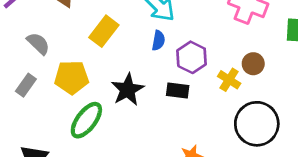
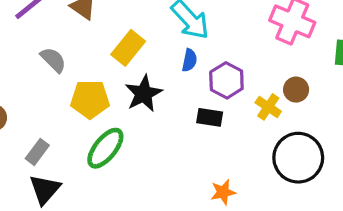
gray rectangle: (26, 85) -> (37, 152), moved
black star: (128, 90) -> (144, 94), moved

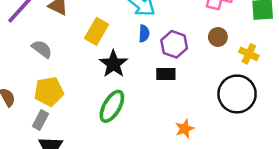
brown circle: (296, 90) -> (218, 37), moved
yellow pentagon: (90, 99) -> (49, 91), moved
yellow cross: (268, 107) -> (249, 54), moved
green ellipse: (105, 148) -> (112, 106), moved

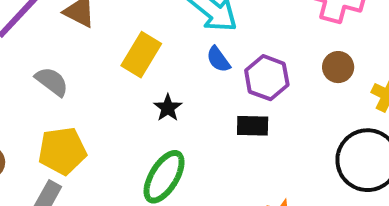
blue semicircle: (144, 34) -> (218, 59), turned 140
black star: (113, 64) -> (168, 108), size x0.6

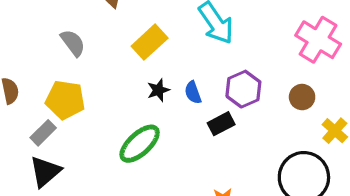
blue semicircle: (218, 59) -> (193, 92), moved
black rectangle: (253, 126) -> (221, 124), turned -45

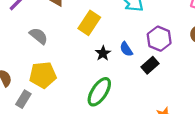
gray rectangle: (43, 133) -> (23, 99), moved

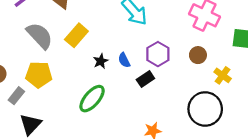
yellow rectangle: (89, 23) -> (76, 35), moved
gray semicircle: (39, 36) -> (40, 36), size x1.5

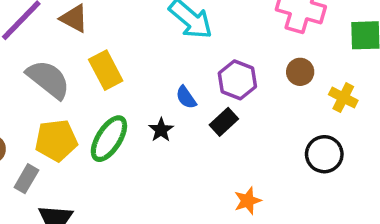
yellow rectangle: (76, 35) -> (106, 70), turned -60
black star: (101, 61) -> (161, 130), moved
green ellipse: (92, 99) -> (109, 139), moved
black circle: (205, 109) -> (324, 154), size x0.7

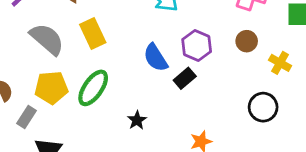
blue semicircle: (186, 97) -> (156, 58), size x1.5
black star: (161, 130) -> (137, 120), moved

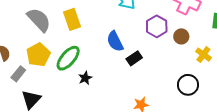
purple hexagon: (197, 46) -> (157, 26), moved
yellow pentagon: (51, 88) -> (38, 55), turned -30
black star: (137, 120) -> (85, 78), moved

